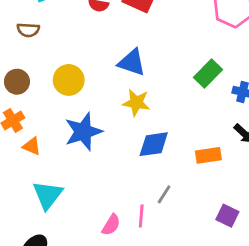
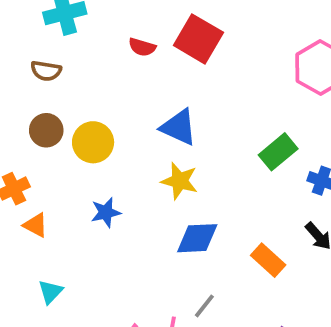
brown circle: (17, 82) -> (46, 130), moved
blue star: (83, 132) -> (106, 212), size x0.6
orange rectangle: (208, 155) -> (268, 260), turned 45
cyan triangle: (48, 195) -> (50, 292), size x0.6

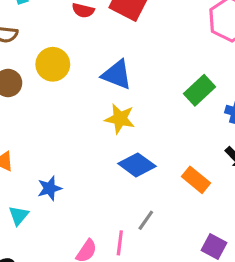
yellow circle: (93, 142) -> (53, 64), moved
blue star: (106, 212) -> (50, 188), moved
blue diamond: (197, 238) -> (137, 165), turned 42

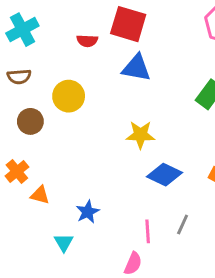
blue triangle: (117, 75) -> (136, 68), moved
pink line: (120, 243) -> (148, 231), moved

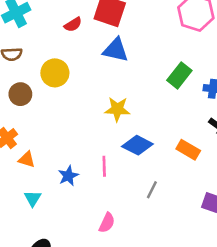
red semicircle: (87, 41) -> (73, 25), turned -36
pink line: (148, 231) -> (104, 166), moved
cyan triangle: (64, 242) -> (33, 198), moved

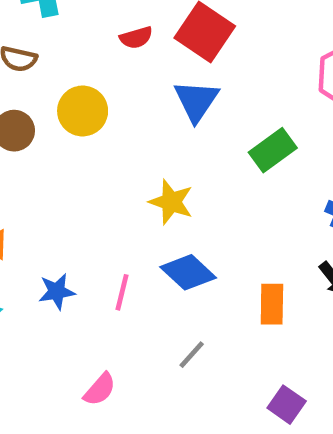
blue triangle: (116, 50) -> (196, 101), turned 36
green rectangle: (179, 75) -> (273, 150), moved
orange rectangle: (188, 150) -> (272, 304), turned 45

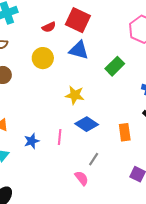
blue triangle: (196, 101) -> (79, 50), turned -40
yellow circle: (83, 111) -> (43, 58), moved
pink semicircle: (100, 389) -> (82, 178), moved, turned -70

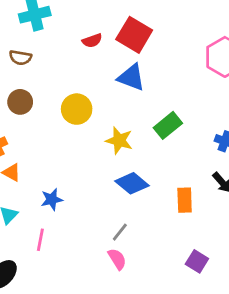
yellow circle: (43, 58) -> (77, 109), moved
green rectangle: (115, 66) -> (168, 125), moved
pink line: (60, 137) -> (40, 240), moved
gray line: (94, 159) -> (120, 232), moved

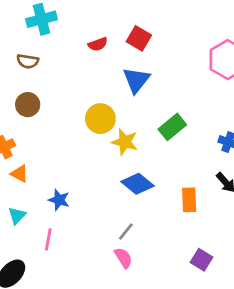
red square: (134, 35) -> (139, 38), size x0.7
blue triangle: (131, 77) -> (136, 80), turned 48
yellow circle: (77, 109) -> (100, 119), moved
blue star: (52, 199) -> (59, 200), turned 30

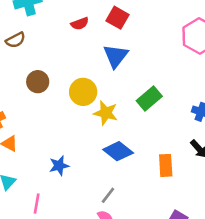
brown semicircle: (28, 61) -> (15, 40), turned -36
brown circle: (28, 105) -> (38, 82), moved
blue star: (59, 200) -> (59, 166), moved, turned -30

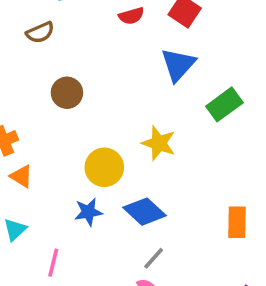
yellow circle: (83, 92) -> (104, 167), moved
green rectangle: (149, 99) -> (224, 104), moved
blue diamond: (118, 151) -> (145, 212), moved

